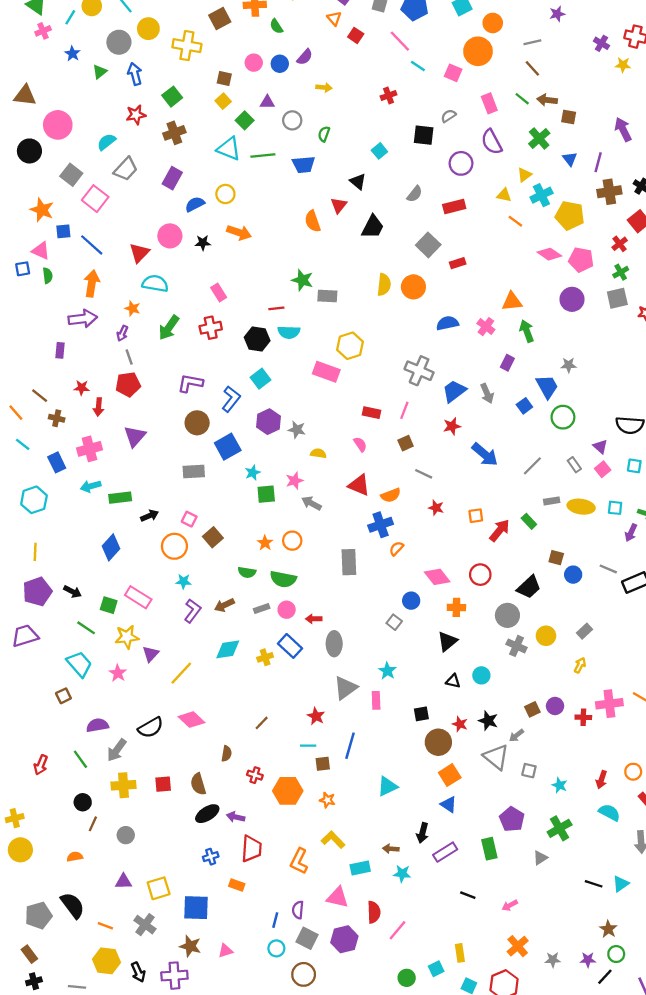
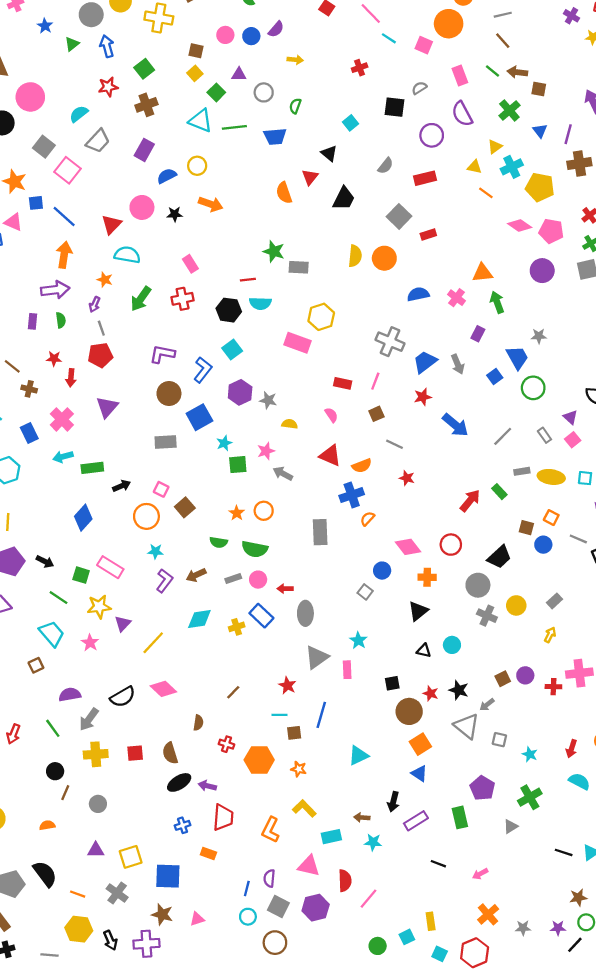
green semicircle: (48, 276) -> (61, 320), moved
pink cross: (89, 449) -> (62, 419), turned -30
orange square: (476, 516) -> (551, 518), moved, turned 35
brown star: (608, 929) -> (578, 897), turned 30

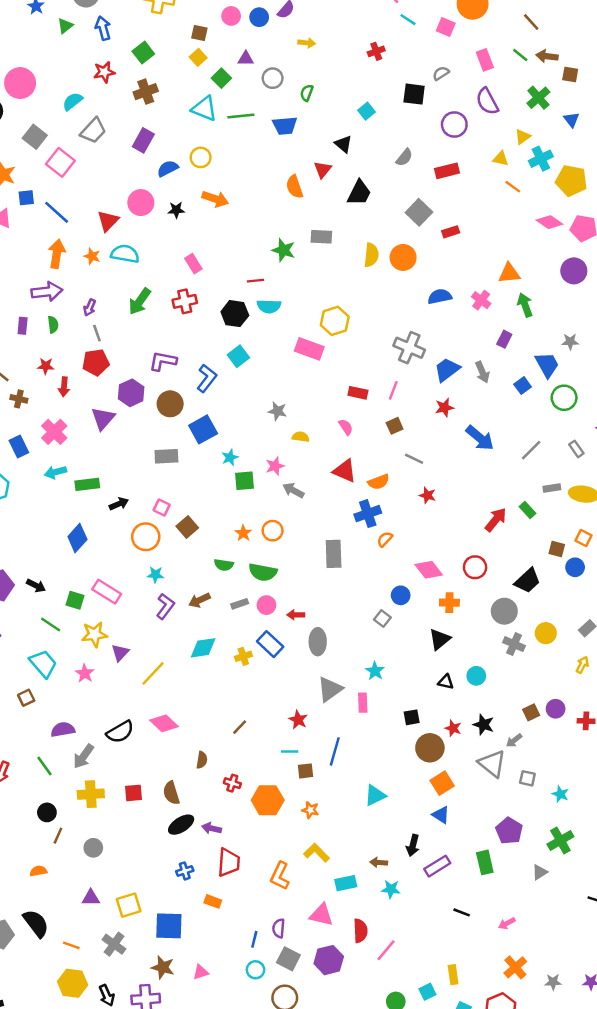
gray rectangle: (299, 267) -> (321, 237), moved
orange star: (105, 280) -> (92, 256), moved
purple hexagon: (240, 392) -> (131, 393), moved

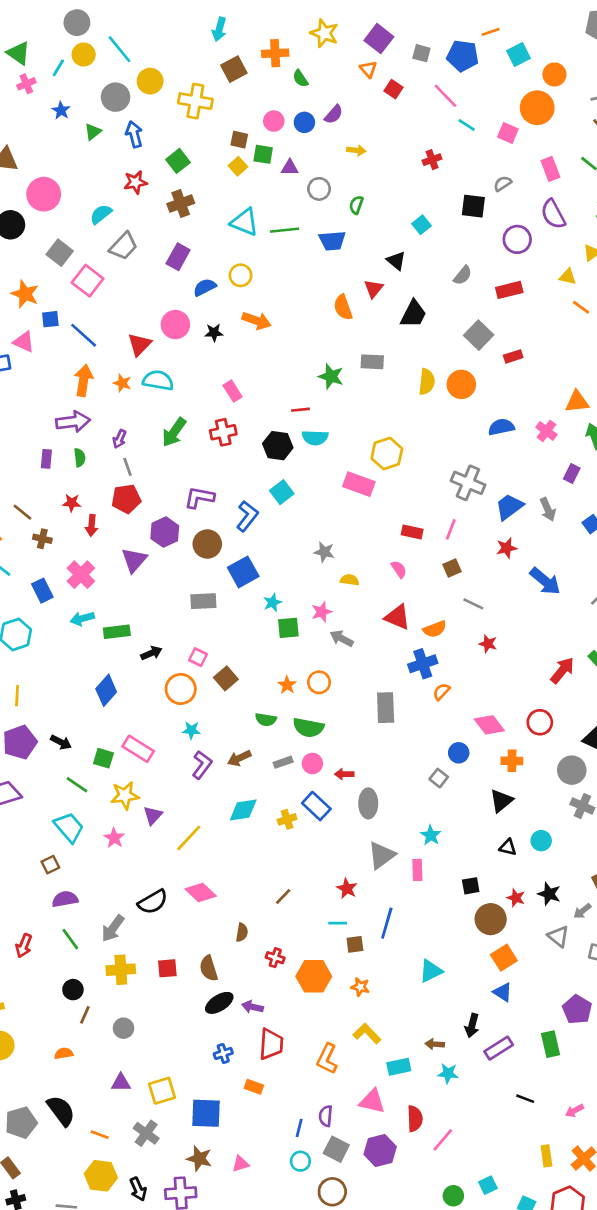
green square: (221, 78) -> (263, 154), moved, turned -36
purple semicircle: (63, 729) -> (65, 899), moved
gray triangle: (492, 764) -> (558, 936), size x0.7
yellow rectangle: (453, 975) -> (546, 1156), moved

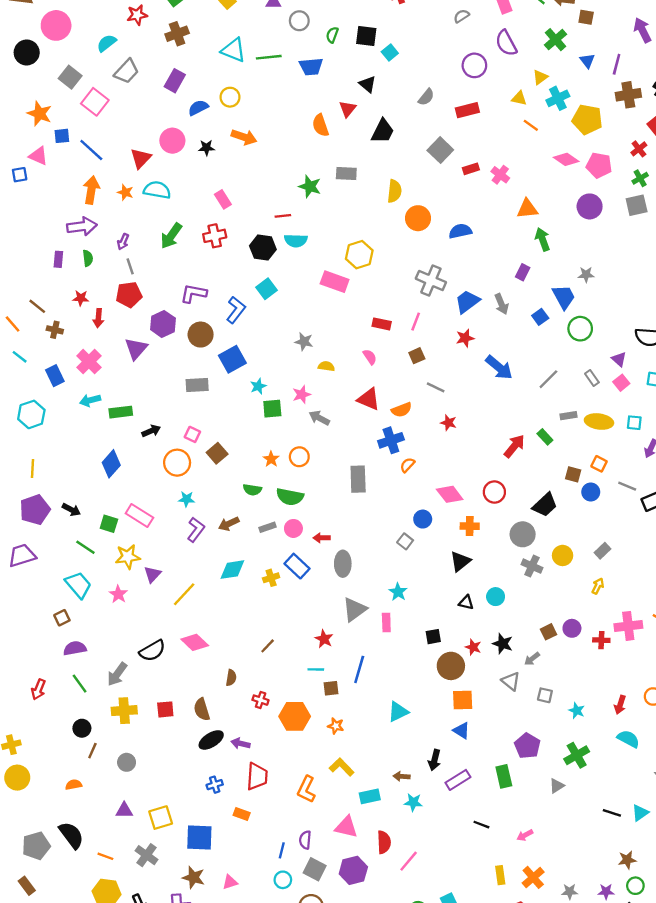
black square: (473, 206) -> (366, 36), moved
orange circle: (461, 384) -> (418, 218), moved
pink cross: (546, 431) -> (500, 175), moved
orange square: (504, 958) -> (463, 700), turned 30

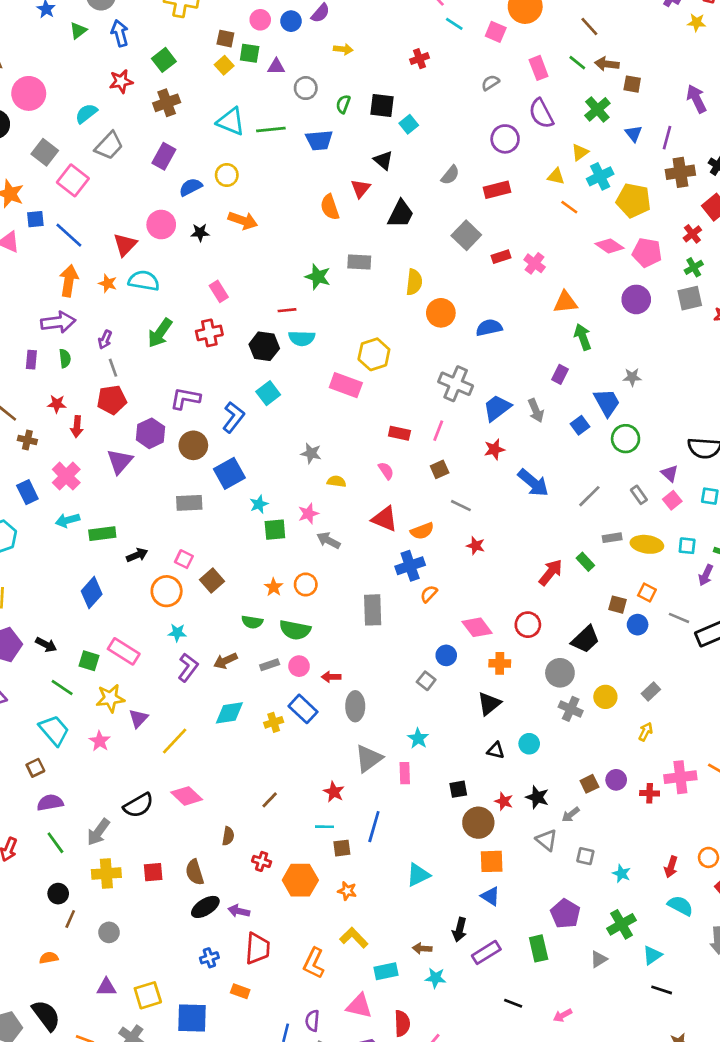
cyan triangle: (640, 813) -> (652, 955), moved

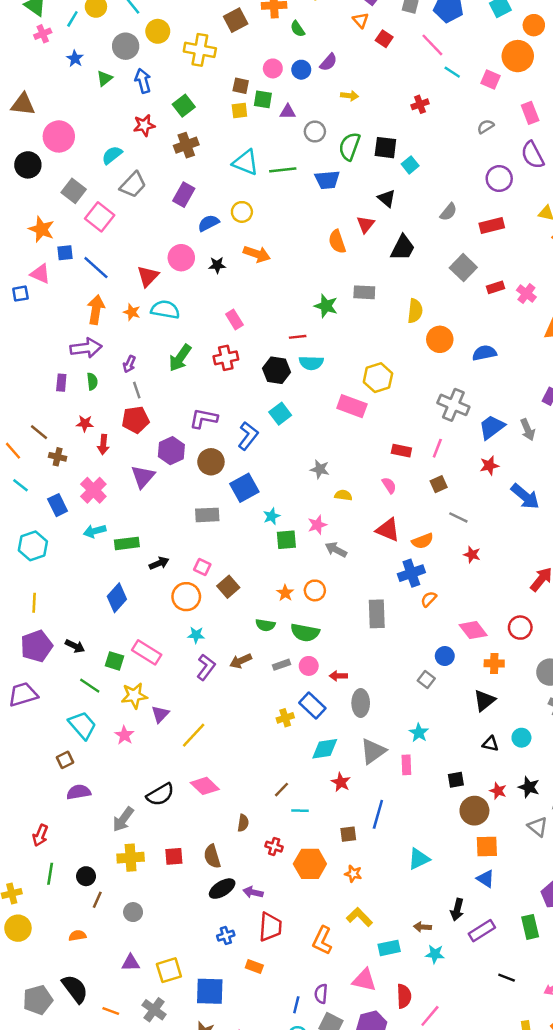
yellow square: (224, 65) -> (239, 110), turned 35
green semicircle: (343, 104) -> (350, 146), size x1.6
cyan diamond: (229, 713) -> (325, 749), moved
cyan line: (324, 827) -> (300, 811), moved
green line: (55, 843) -> (50, 874), moved, turned 45

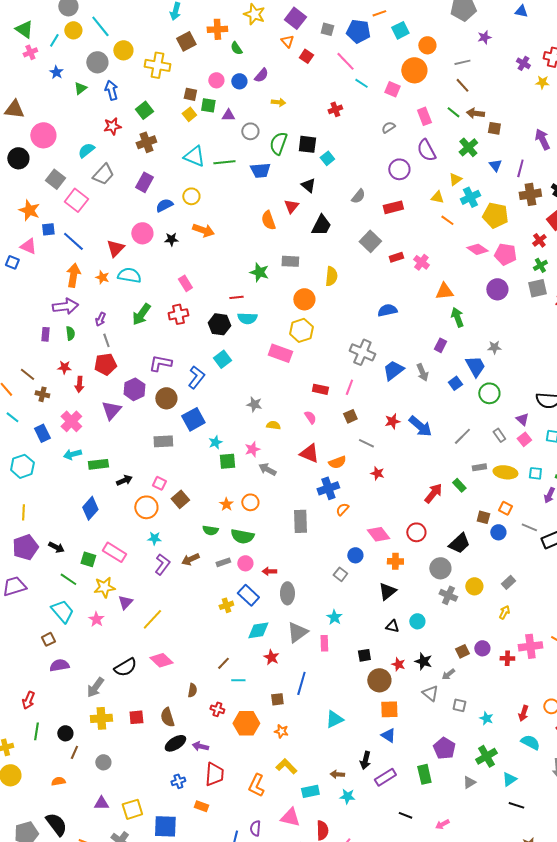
yellow square: (239, 110) -> (189, 114), turned -32
blue square: (20, 294) -> (12, 262), turned 32
orange circle: (440, 339) -> (304, 299), moved
red star: (489, 466) -> (392, 421), moved

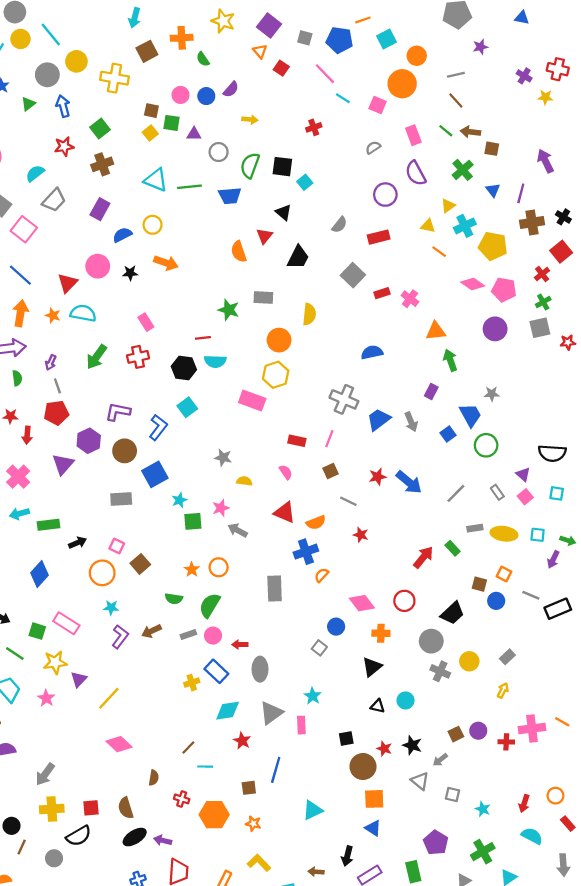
green semicircle: (242, 536) -> (210, 605), turned 110
black semicircle: (125, 667) -> (79, 836), moved

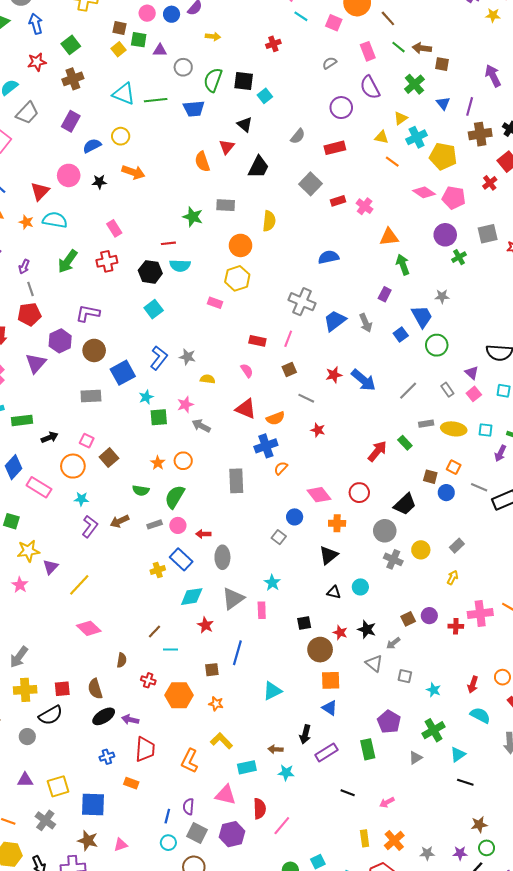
brown line: (456, 101) -> (388, 18), moved
green cross: (543, 302) -> (459, 257), moved
pink rectangle: (252, 401) -> (215, 303), size x0.6
blue L-shape: (158, 427) -> (159, 358), moved
pink rectangle: (66, 623) -> (39, 487), moved

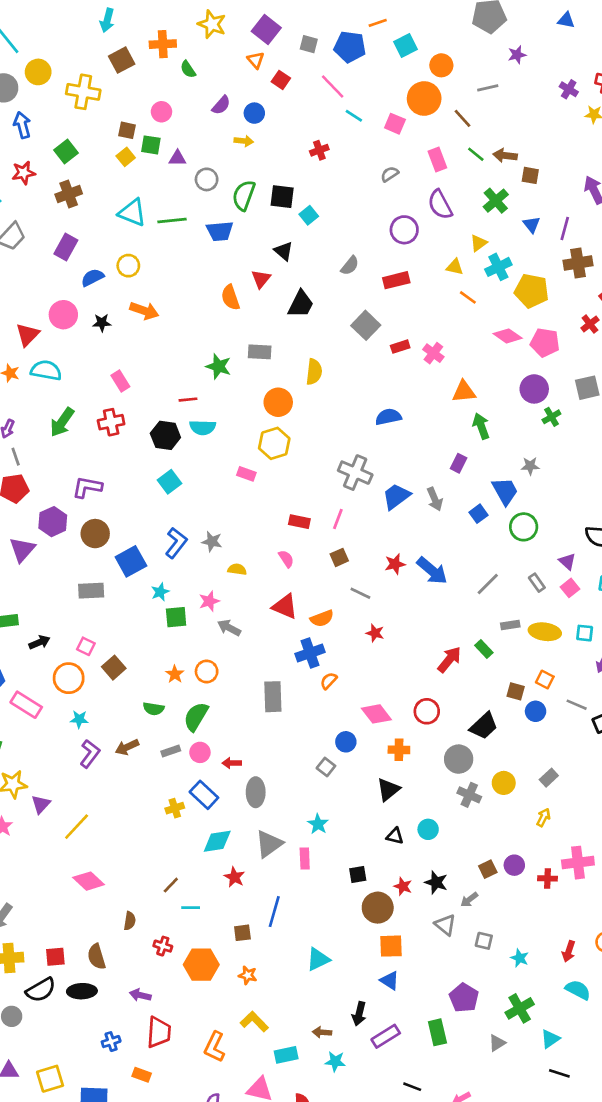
blue circle: (172, 14) -> (254, 113), moved
black ellipse: (104, 716) -> (82, 991), moved, turned 30

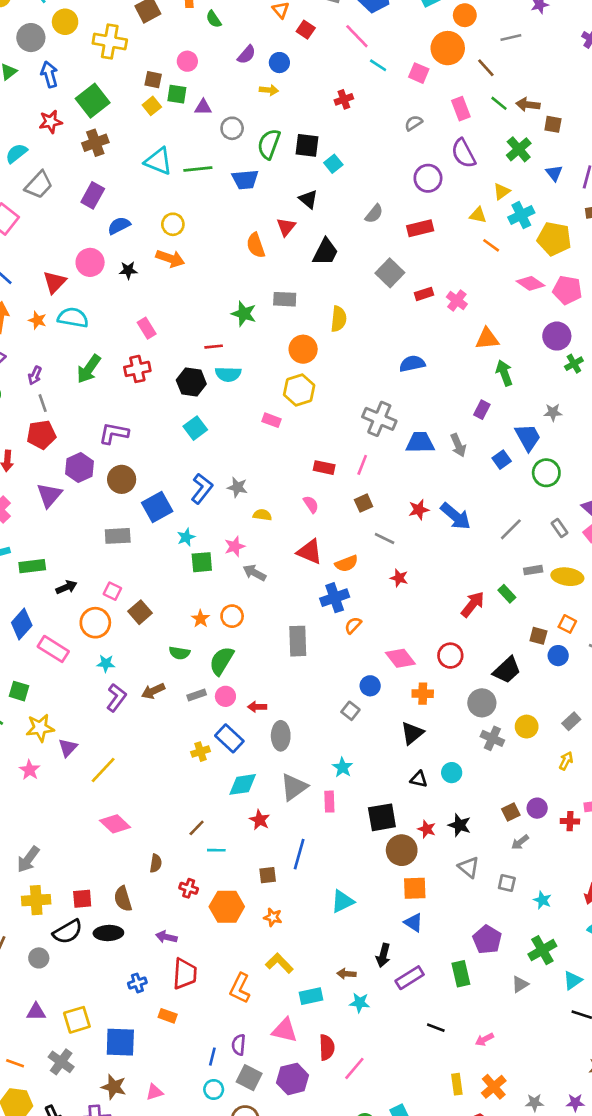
green square: (66, 152) -> (93, 101), size x1.4
yellow circle: (128, 266) -> (173, 224), moved
blue trapezoid: (396, 496) -> (420, 443), turned 36
black square: (358, 874) -> (382, 817), size x1.6
gray arrow: (469, 900) -> (520, 842), moved

